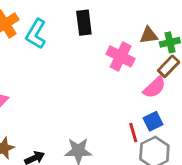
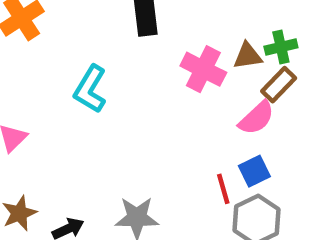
cyan L-shape: (36, 34) -> (90, 89), moved
brown triangle: (149, 35) -> (248, 56), moved

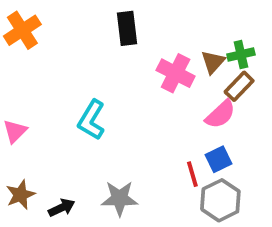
brown triangle: (248, 56) -> (213, 62), turned -40
cyan L-shape: (90, 89) -> (91, 120), moved

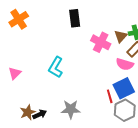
pink semicircle: (220, 114) -> (125, 64), turned 60
blue square: (219, 159) -> (124, 88), size x1.5
brown star: (20, 195) -> (28, 112), moved

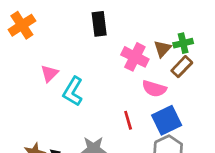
pink semicircle: (125, 64) -> (154, 89), moved
pink triangle: (15, 73) -> (49, 73), moved
red line: (110, 96) -> (128, 120), moved

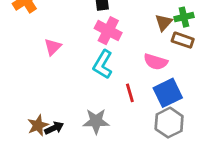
pink cross: (135, 57) -> (108, 31), moved
brown rectangle: (182, 67) -> (183, 40), turned 65
cyan L-shape: (73, 91) -> (103, 64), moved

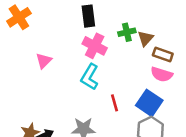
green cross: (184, 17) -> (127, 32), moved
pink semicircle: (156, 62) -> (162, 74), moved
blue square: (168, 93) -> (149, 103), turned -30

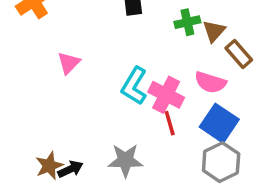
pink cross: (95, 46) -> (166, 95), moved
brown rectangle: (163, 55) -> (239, 54), turned 30
pink semicircle: (162, 74) -> (210, 82), moved

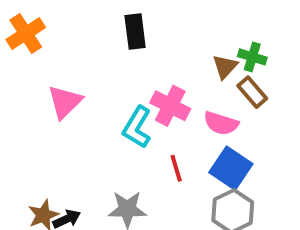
green cross: (187, 22) -> (252, 57), moved, turned 30
pink triangle: (69, 63) -> (65, 102), size x1.4
pink cross: (166, 95) -> (170, 106), moved

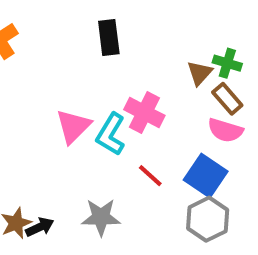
pink triangle: (65, 102) -> (73, 126), moved
pink semicircle: (221, 123) -> (225, 130), moved
red line: (176, 168) -> (150, 176), turned -32

